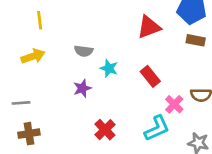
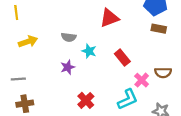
yellow line: (40, 20) -> (16, 13), moved
red triangle: (149, 27) -> (109, 18), moved

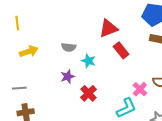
red rectangle: (122, 58) -> (121, 50), moved
red cross: (86, 100) -> (89, 93), moved

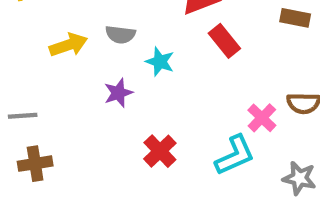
yellow arrow: (29, 51) -> (68, 45), moved
red cross: (89, 93) -> (160, 151), moved

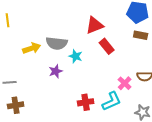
gray semicircle: (120, 35) -> (57, 43), size x1.5
red cross: (160, 151) -> (86, 102), moved, turned 35

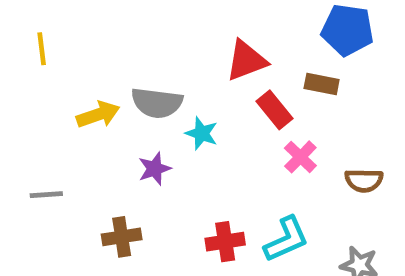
brown rectangle: (141, 35) -> (322, 84), moved
pink cross: (125, 83) -> (300, 157), moved
brown cross: (16, 105) -> (122, 237), moved

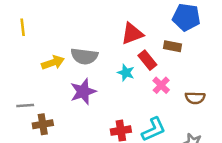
cyan star: (202, 133) -> (126, 73), moved
purple star: (155, 169) -> (83, 92), size x1.5
brown cross: (122, 237) -> (43, 124), moved

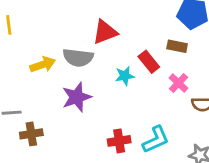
red triangle: (132, 34) -> (105, 32), moved
cyan star: (126, 73) -> (125, 76), turned -30
pink cross: (161, 85) -> (178, 83), moved

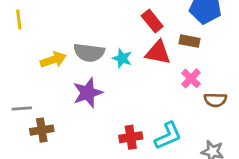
red triangle: (105, 32) -> (158, 53), moved, turned 32
red rectangle: (149, 62) -> (152, 21), moved
cyan star: (125, 76) -> (122, 58), moved, turned 30

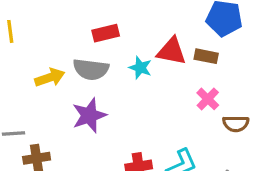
red rectangle: (152, 21) -> (106, 33), moved, turned -65
red triangle: (158, 53) -> (172, 51), moved
cyan star: (122, 58) -> (140, 68), moved

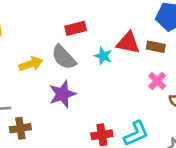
gray semicircle: (91, 69) -> (64, 57), turned 40

